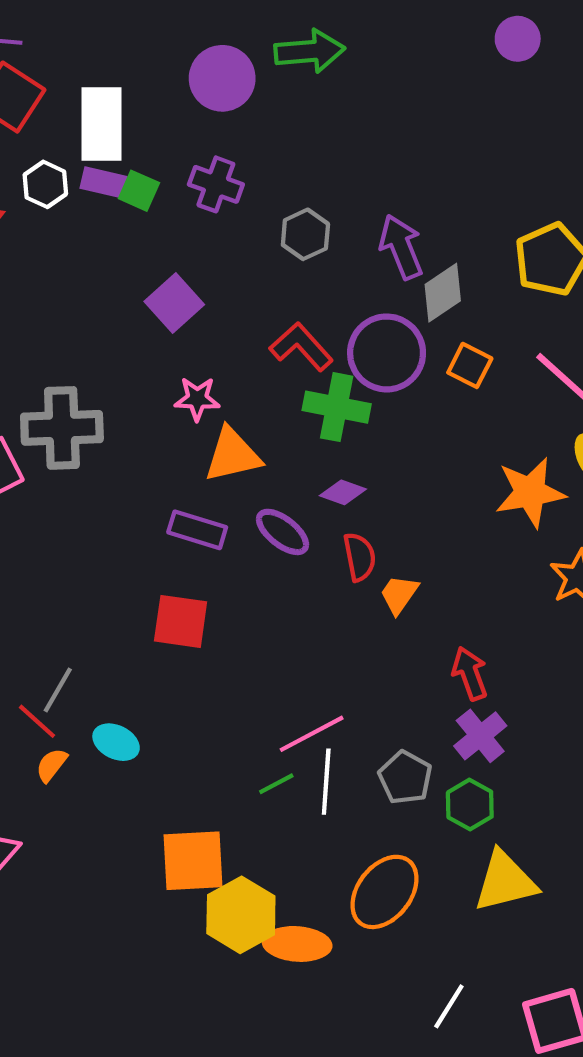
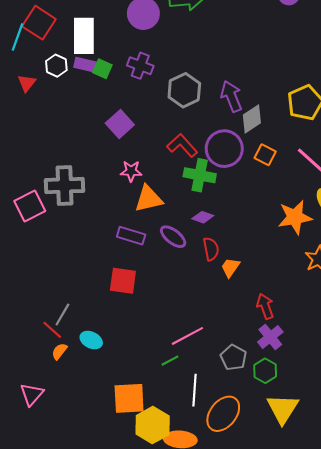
gray hexagon: (305, 234) -> (184, 90), size x1.4
white line: (326, 782) -> (195, 390), moved
yellow triangle: (505, 882) -> (283, 409), turned -44

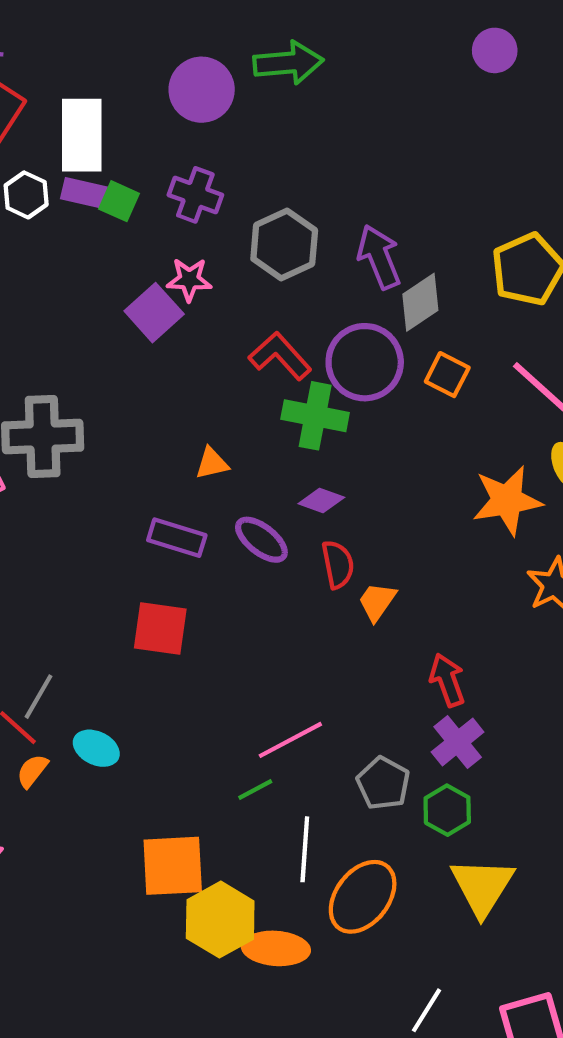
pink star: (131, 171) -> (189, 280), moved
orange triangle: (148, 199) -> (212, 463), size x0.6

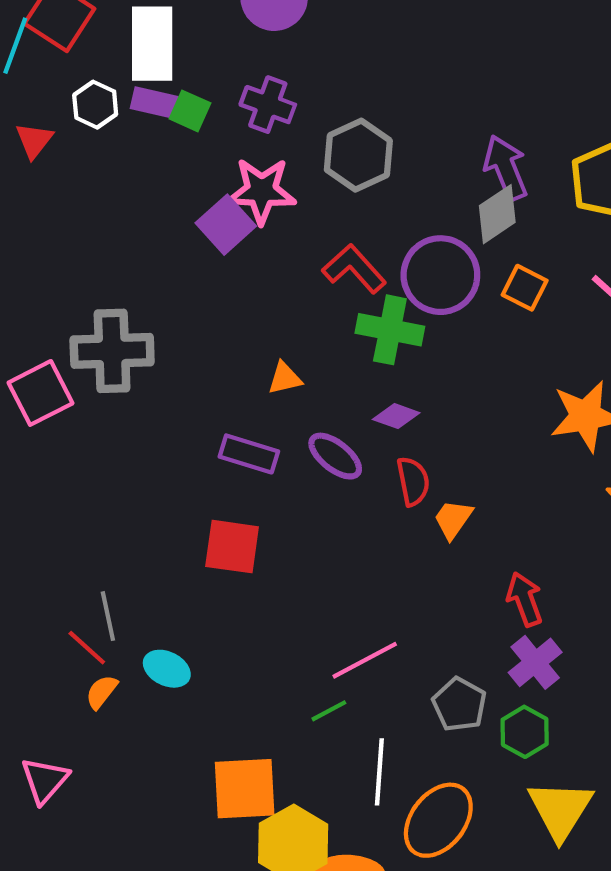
purple arrow: (379, 257) -> (506, 168), moved
pink star: (189, 280) -> (262, 191), size x1.5
gray line: (38, 697) -> (108, 616), turned -42

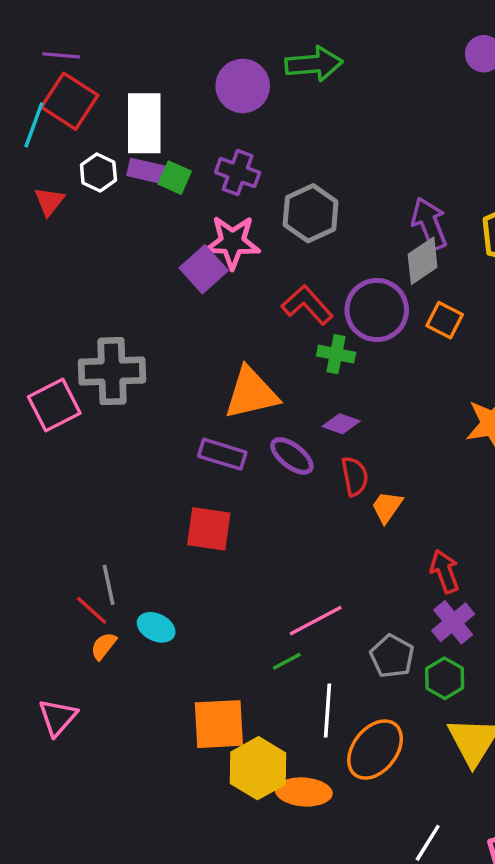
green cross: (390, 330) -> (336, 354), size x0.7
orange triangle: (285, 378) -> (251, 393), size x2.0

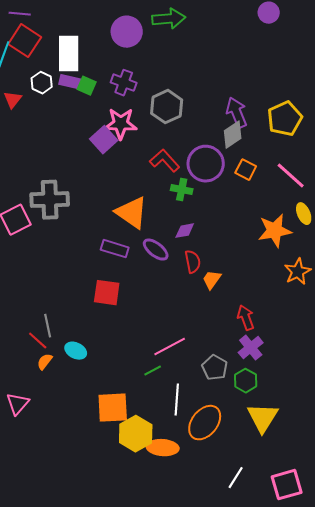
orange triangle: (251, 393) -> (132, 213), turned 48
purple diamond: (341, 424) -> (185, 231), turned -30

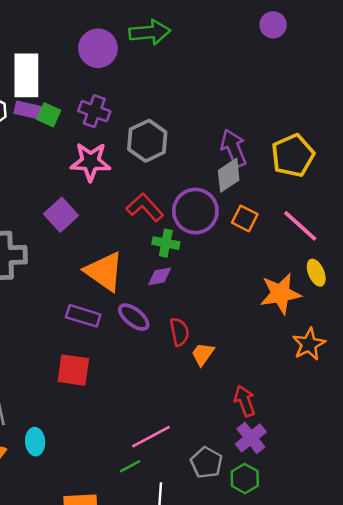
purple square: (104, 140) -> (61, 215), moved
purple diamond: (185, 231) -> (160, 276), moved
cyan ellipse: (76, 351) -> (35, 442), turned 60

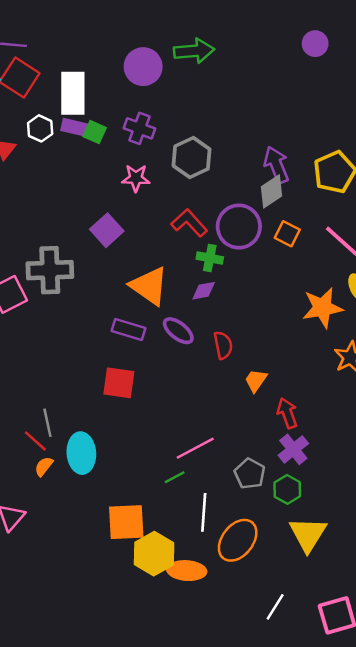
pink star: (91, 162) -> (136, 178), size x0.7
orange trapezoid: (203, 354) -> (256, 380), moved
cyan ellipse: (35, 442) -> (81, 453), size x1.5

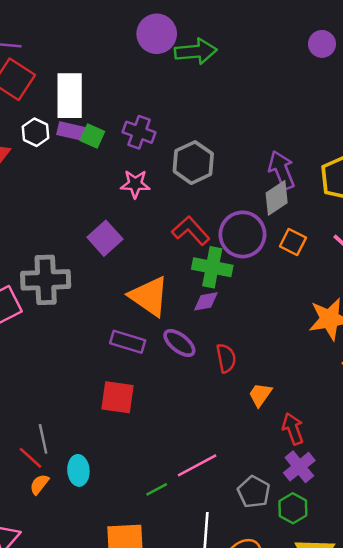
purple circle: (143, 67) -> (157, 34), moved
green cross: (210, 258) -> (212, 267), size x1.4
cyan ellipse: (81, 453) -> (78, 470), size x0.7
green line: (175, 477) -> (157, 489), moved

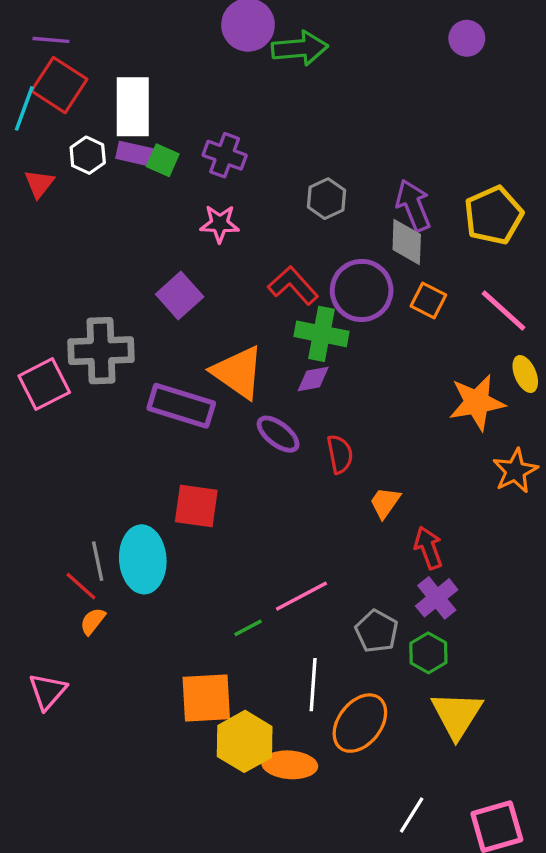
gray hexagon: (193, 163) -> (326, 199), moved, size x0.7
gray diamond: (277, 198) -> (407, 242), turned -54
purple rectangle: (128, 342) -> (181, 406), moved, size x1.4
cyan ellipse: (78, 470) -> (143, 559), moved, size x1.6

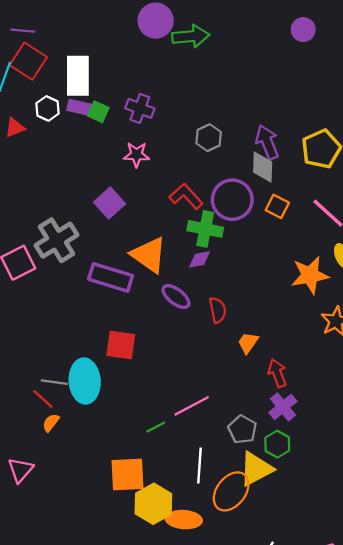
red triangle: (39, 184) -> (15, 128), turned 30
gray cross: (101, 351) -> (57, 240), turned -30
gray line: (98, 561) -> (54, 382), turned -70
yellow triangle: (457, 715) -> (256, 469), moved, turned 30

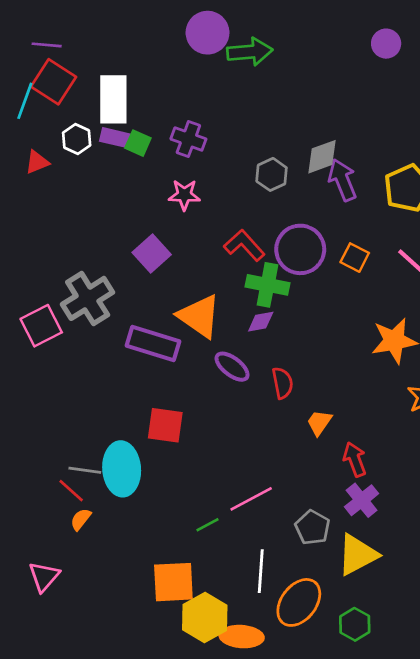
gray diamond: (263, 167) -> (322, 157), moved, turned 68
green hexagon: (277, 444) -> (355, 624), moved
yellow triangle: (256, 469) -> (357, 555), moved

